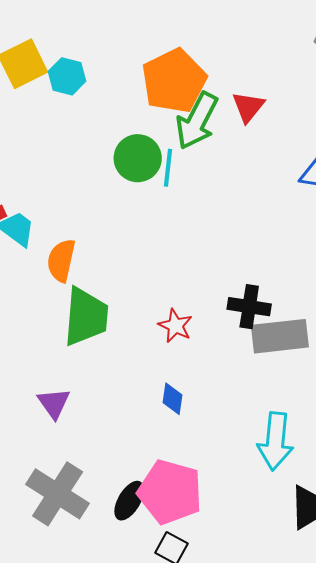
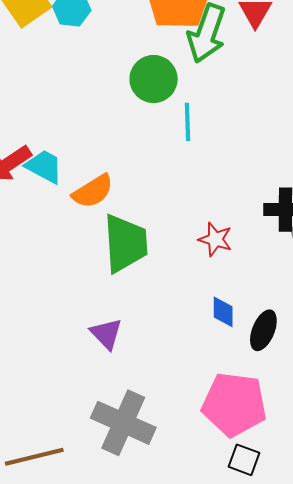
cyan line: (168, 168) -> (187, 122), moved
orange semicircle: (61, 260) -> (93, 191), turned -126
black ellipse: (129, 501) -> (263, 330), moved

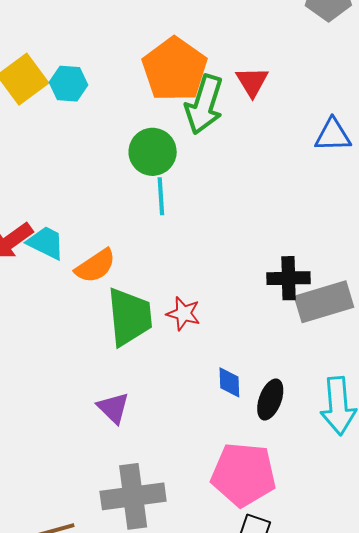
cyan line: (187, 122) -> (161, 196), moved
red star: (215, 239) -> (183, 314), moved
gray cross: (123, 423) -> (133, 496), turned -30

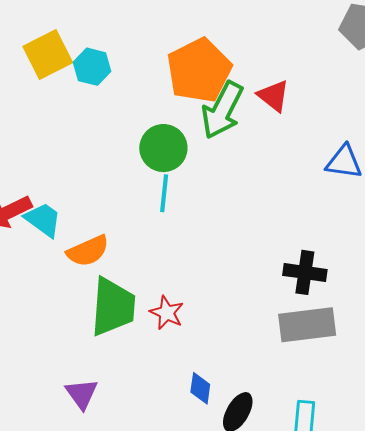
red triangle: (252, 82) -> (273, 96), turned -30
black cross: (289, 278) -> (305, 272), moved

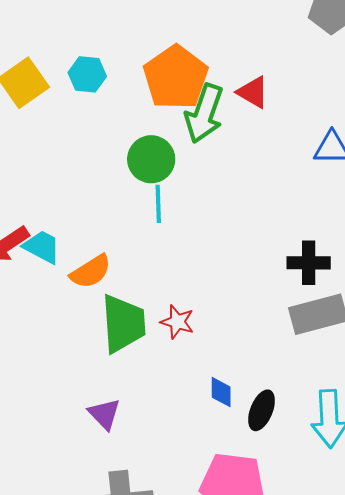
cyan hexagon: (92, 67) -> (87, 74), moved

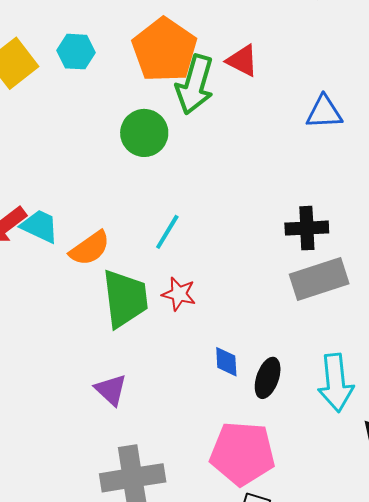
cyan line: (158, 204) -> (167, 232), moved, turned 36

